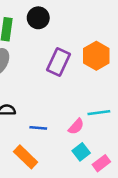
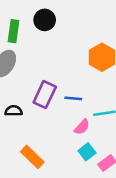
purple rectangle: (58, 62) -> (45, 95), moved
blue line: (38, 128) -> (73, 98), moved

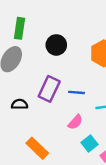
black circle: (45, 20) -> (56, 45), moved
pink semicircle: (82, 127) -> (75, 122), moved

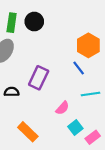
black circle: (56, 45) -> (34, 22), moved
blue line: (76, 92) -> (79, 68), moved, turned 48

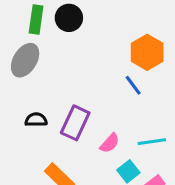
purple rectangle: (39, 78) -> (75, 123), moved
cyan line: (90, 94) -> (152, 142), moved

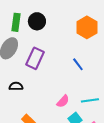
orange hexagon: (147, 52) -> (87, 27), moved
purple rectangle: (75, 123) -> (35, 58), moved

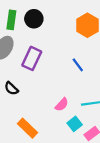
black semicircle: (16, 86) -> (11, 88), turned -136

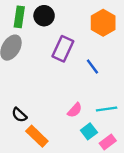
purple rectangle: (32, 58) -> (63, 49), moved
black semicircle: (11, 88) -> (19, 115), moved

